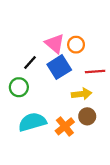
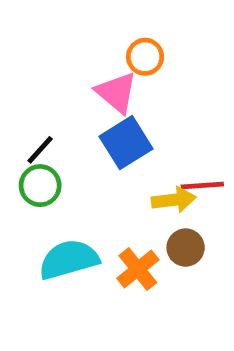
orange circle: (76, 45) -> (145, 57), moved
black line: (30, 63) -> (40, 150), moved
red line: (95, 72) -> (202, 186), moved

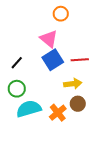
orange circle: (145, 57) -> (61, 14), moved
green circle: (40, 186) -> (17, 89), moved
red line: (202, 186) -> (80, 60), moved

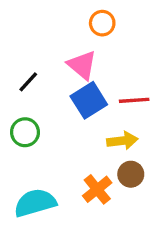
black line: (17, 63) -> (28, 82), moved
green circle: (17, 89) -> (25, 132), moved
cyan semicircle: (29, 109) -> (35, 203), moved

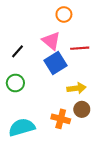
red line: (134, 100) -> (80, 48), moved
orange cross: (97, 189) -> (61, 119), turned -36

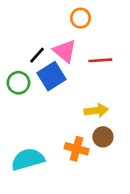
black line: (18, 51) -> (37, 55), moved
blue square: (55, 63) -> (51, 76), moved
green circle: (15, 83) -> (18, 83), moved

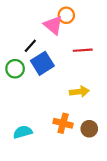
pink triangle: (65, 51) -> (53, 25), moved
brown circle: (103, 137) -> (89, 129), moved
cyan semicircle: (28, 159) -> (23, 132), size x0.7

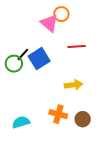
black line: (30, 46) -> (23, 54), moved

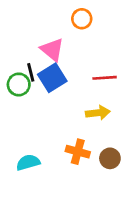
pink triangle: (49, 23) -> (52, 50), moved
red line: (77, 46) -> (105, 78), moved
black line: (23, 54) -> (31, 72), turned -56

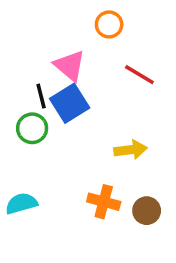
red line: (105, 78) -> (139, 75), moved, turned 35
green circle: (19, 85) -> (32, 128), moved
cyan semicircle: (28, 162) -> (21, 203), moved

